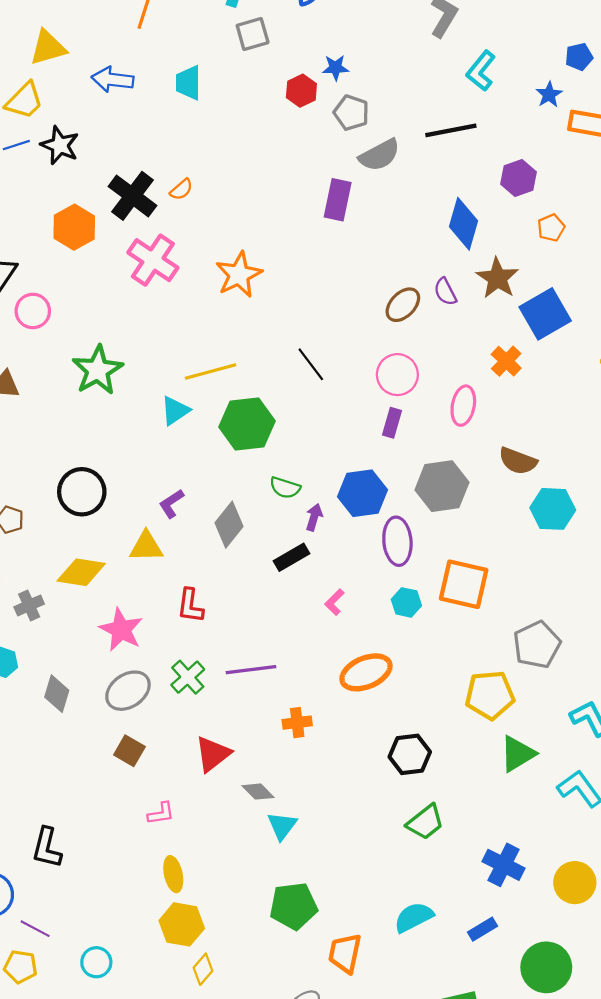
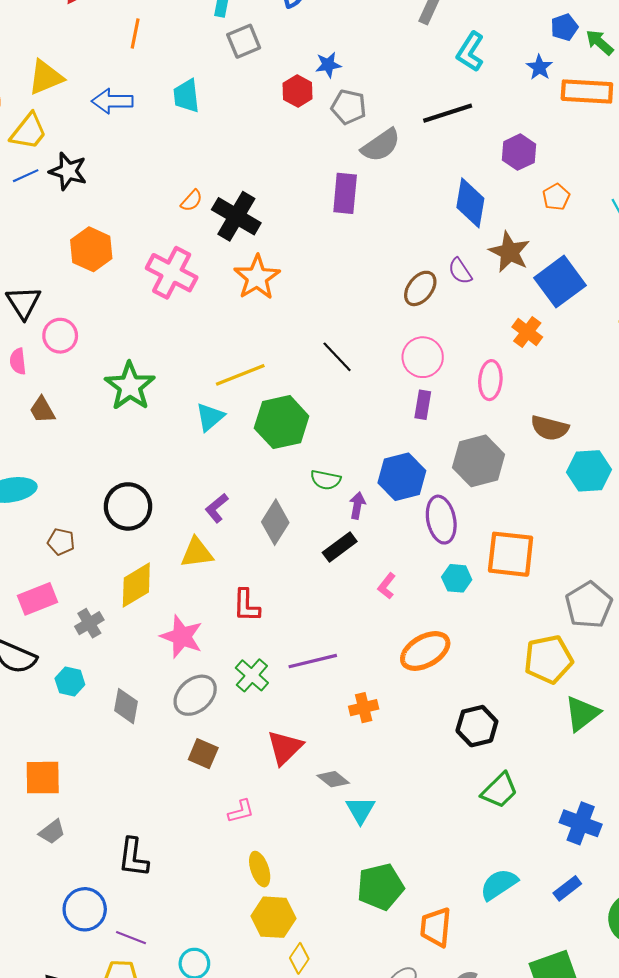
black cross: (132, 196) -> (236, 216), moved
yellow diamond: (81, 572) -> (136, 585), turned -33

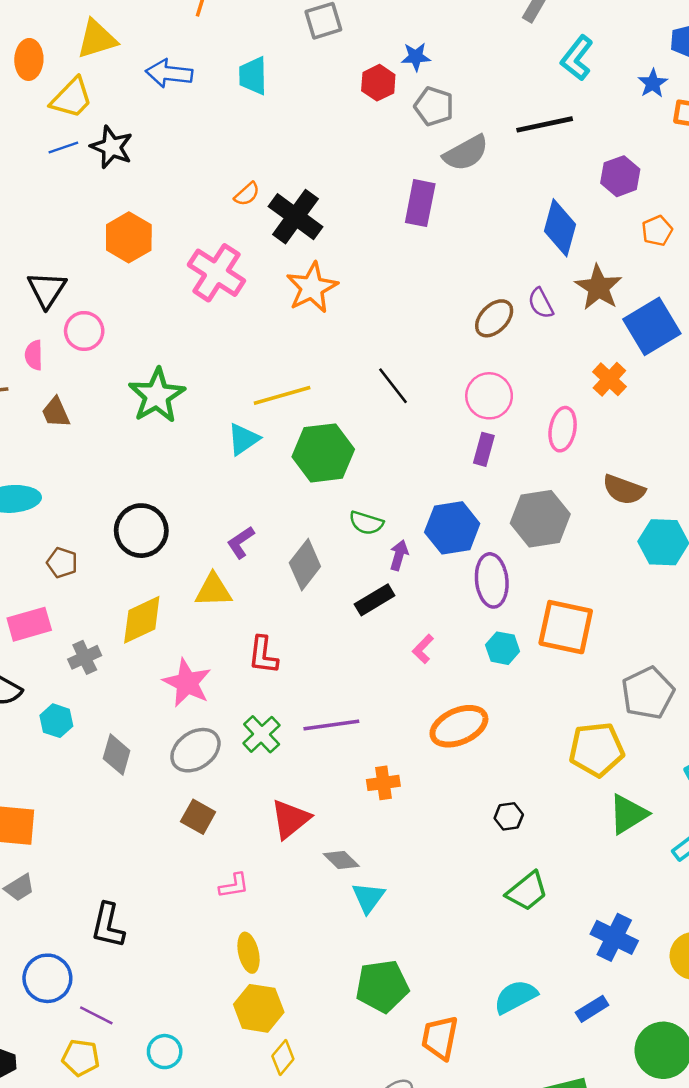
black hexagon: (477, 726) -> (509, 816), size x0.6

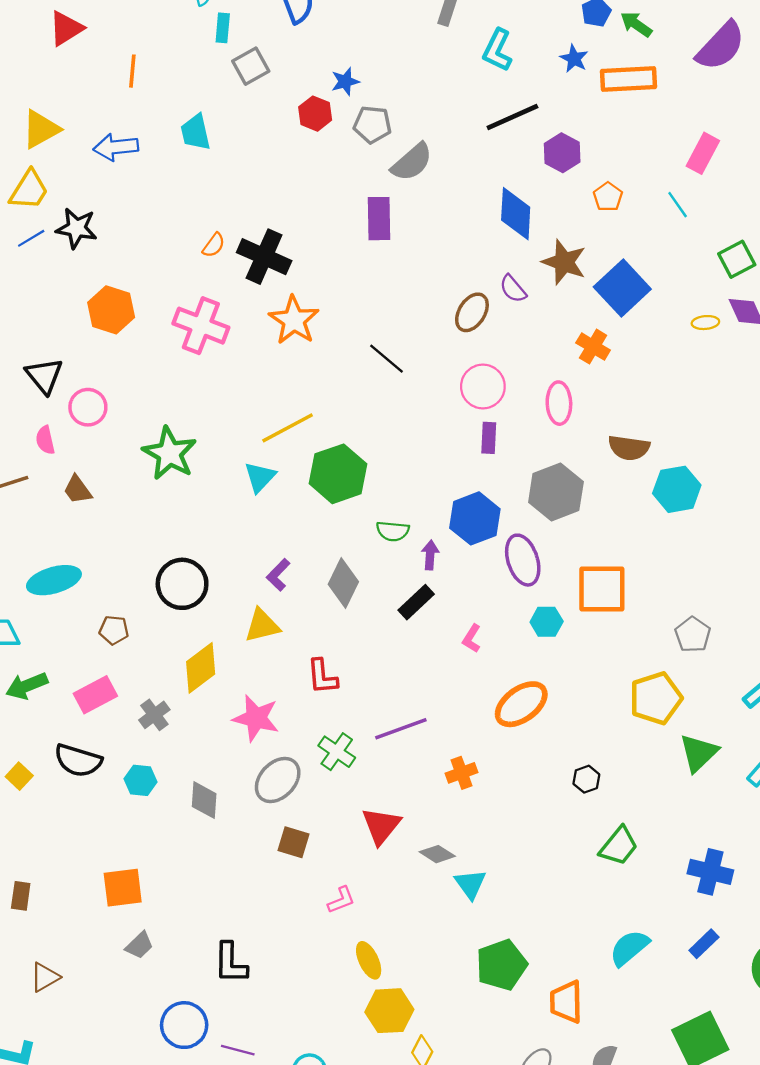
black line: (545, 124) -> (512, 117), moved
black line: (393, 386) -> (386, 359), moved
gray pentagon: (648, 693) -> (693, 635), size x0.7

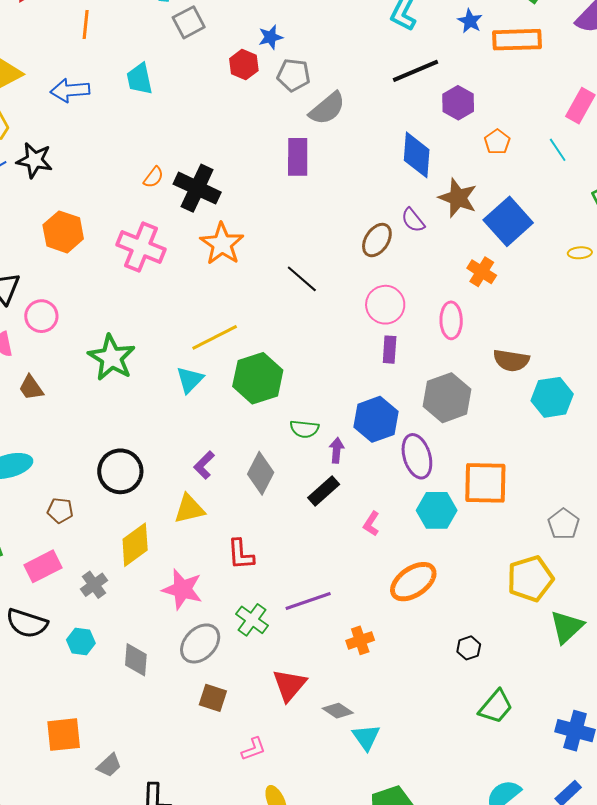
cyan hexagon: (547, 622) -> (437, 510), size x1.4
gray trapezoid: (139, 945) -> (109, 765), moved

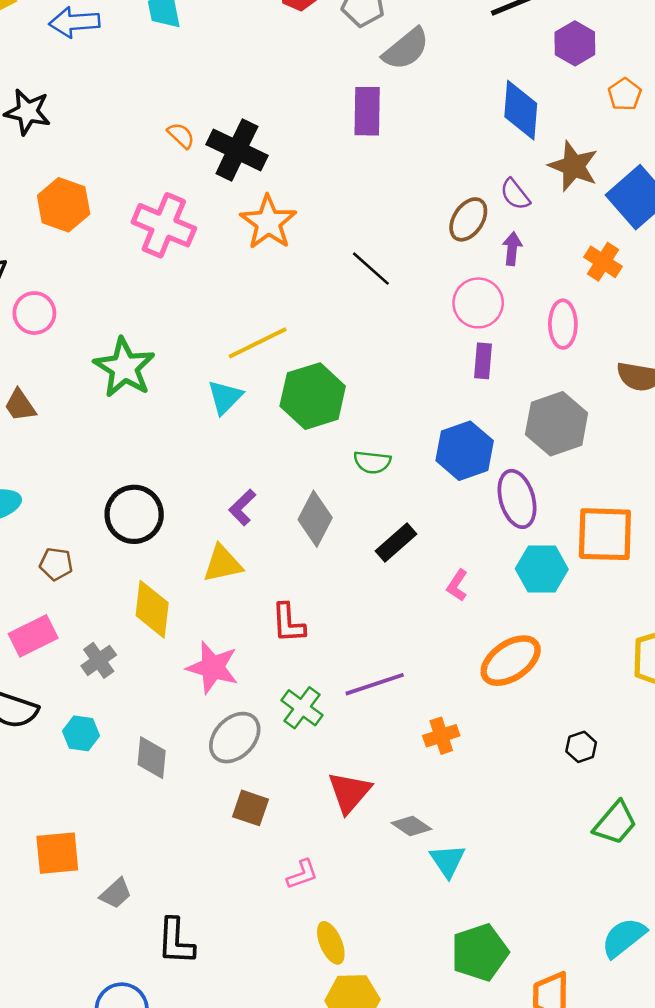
orange semicircle: (153, 177) -> (181, 135), turned -85
purple arrow: (337, 450) -> (512, 249), moved
yellow diamond: (135, 545) -> (152, 609), turned -48

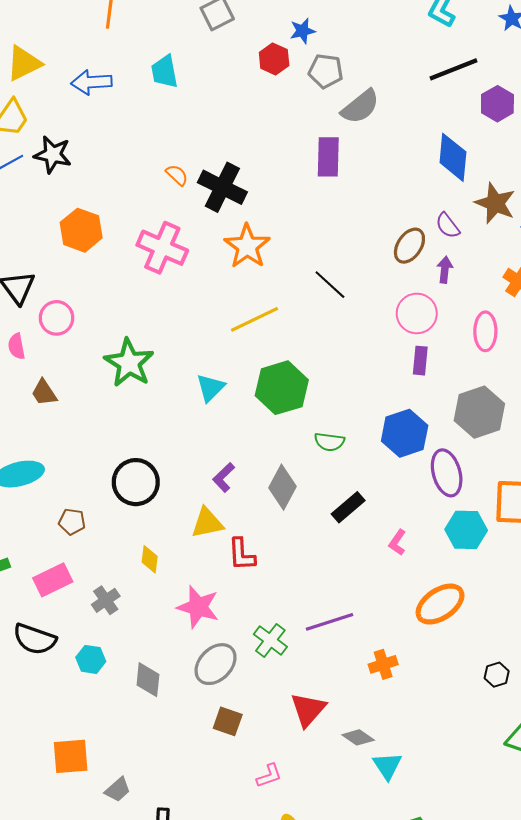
yellow line: (258, 343) -> (255, 319), moved
yellow diamond: (152, 609) -> (150, 559), size x0.6
red L-shape: (288, 623) -> (242, 554), moved

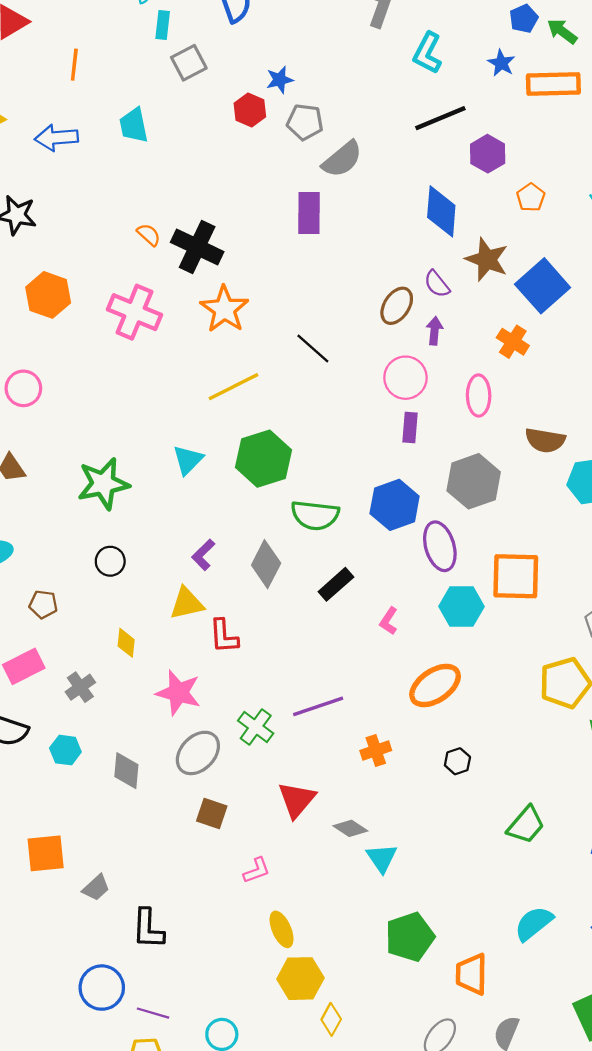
green star: (129, 363) -> (103, 484), moved, turned 30
green semicircle: (329, 442) -> (315, 515), size x1.5
black circle: (136, 482) -> (110, 561), size x0.6
black hexagon: (497, 675) -> (457, 761), moved

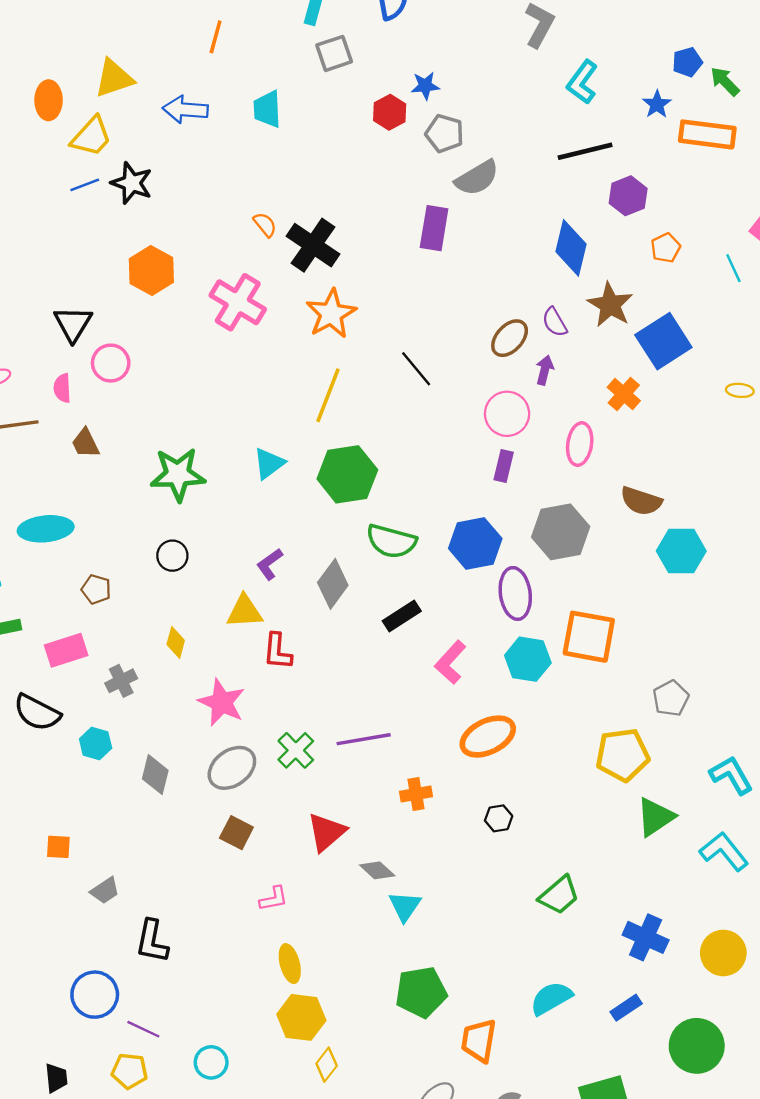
yellow line: (234, 387) -> (328, 395), turned -51
pink L-shape: (389, 621) -> (450, 662), size x1.5
orange square: (46, 853) -> (58, 847), size x0.6

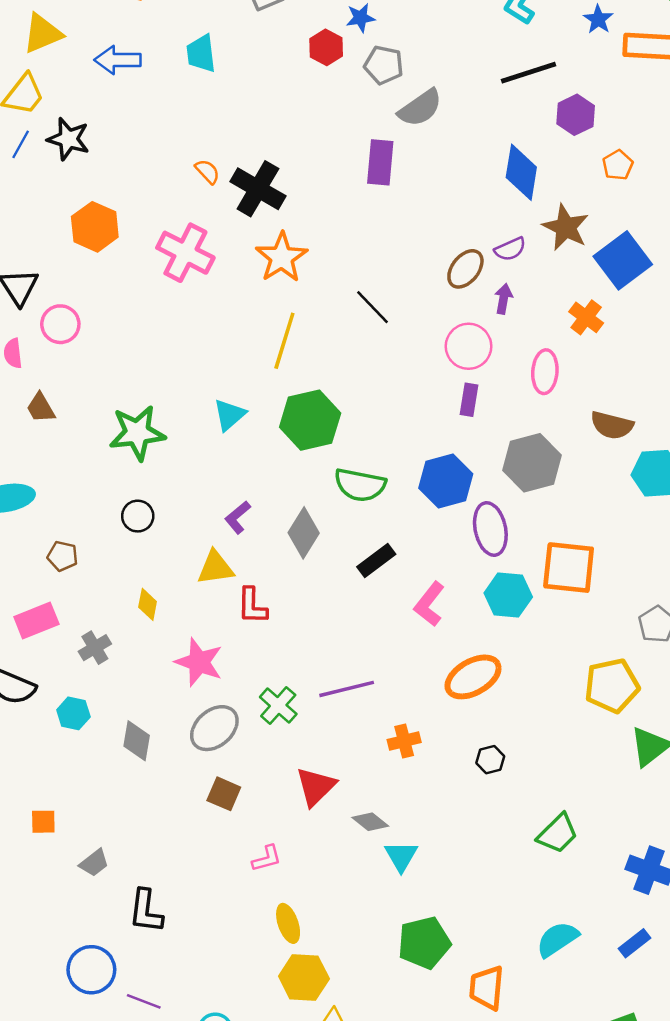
blue line: (85, 185) -> (21, 144), turned -36
purple semicircle: (555, 322) -> (510, 249), turned -80

